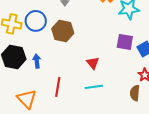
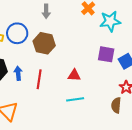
red triangle: (93, 63) -> (74, 75), turned -48
red line: (58, 87) -> (39, 79), moved

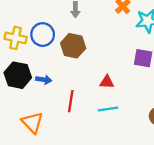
blue arrow: (18, 73) -> (44, 80), turned 104
red line: (39, 79) -> (71, 101), moved

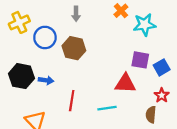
yellow cross: (16, 38) -> (19, 22), moved, turned -36
red triangle: (107, 82) -> (125, 84), moved, size x1.5

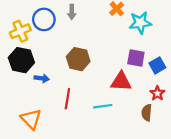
yellow cross: (19, 22) -> (20, 31), moved
blue circle: (45, 37) -> (44, 19), moved
brown hexagon: (74, 48) -> (78, 59), moved
black hexagon: (21, 76) -> (21, 60), moved

